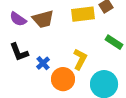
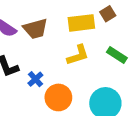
yellow L-shape: (80, 59) -> (78, 55), moved, turned 45

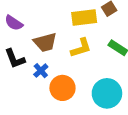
brown trapezoid: (35, 29) -> (45, 42), moved

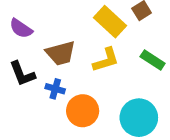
yellow rectangle: (84, 17) -> (110, 22), turned 50
blue cross: (41, 71) -> (55, 89), turned -32

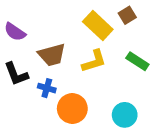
cyan circle: (139, 118) -> (125, 115), size x0.7

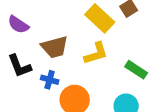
green rectangle: (137, 61) -> (136, 70), moved

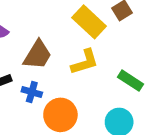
brown trapezoid: (55, 47) -> (38, 55), turned -44

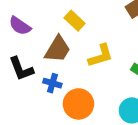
yellow rectangle: (89, 22) -> (75, 21), moved, size x0.7

